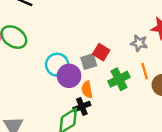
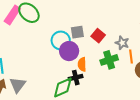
gray star: (139, 43) -> (122, 43), moved
gray square: (89, 62) -> (77, 32), moved

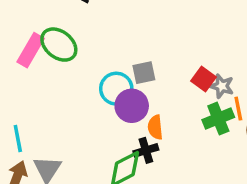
red square: (98, 36) -> (204, 79), moved
green cross: (109, 60) -> (218, 118), moved

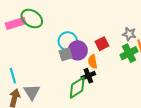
pink rectangle: (31, 50) -> (16, 23), turned 48
gray square: (144, 73) -> (66, 54), moved
red square: (204, 79) -> (102, 44), moved, turned 32

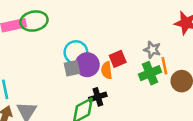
green ellipse: (32, 19) -> (34, 21), turned -50
orange semicircle: (93, 62) -> (107, 70), moved

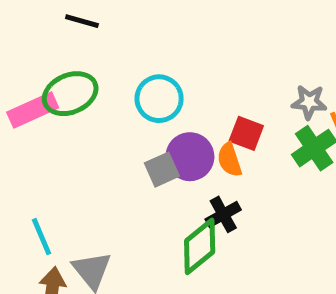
cyan circle: (76, 52) -> (159, 99), moved
red square: (118, 59) -> (246, 133), turned -35

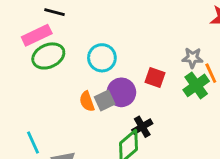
pink rectangle: (33, 110) -> (37, 35), moved
orange semicircle: (229, 160) -> (87, 101), moved

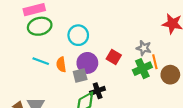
gray square: (105, 100) -> (80, 76), moved
cyan line: (33, 143) -> (41, 61), moved, turned -56

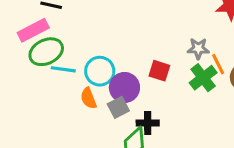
cyan circle: (78, 35) -> (100, 71), moved
cyan line: (41, 61) -> (63, 69), moved
black cross: (98, 91) -> (148, 123), turned 32

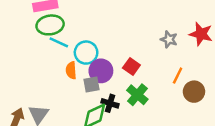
gray star: (198, 49) -> (169, 39), moved
orange line: (218, 64) -> (178, 76), turned 35
green cross: (203, 78) -> (137, 95), moved, turned -30

